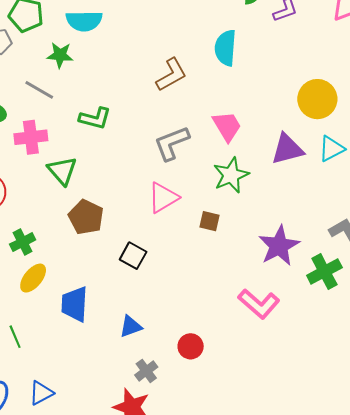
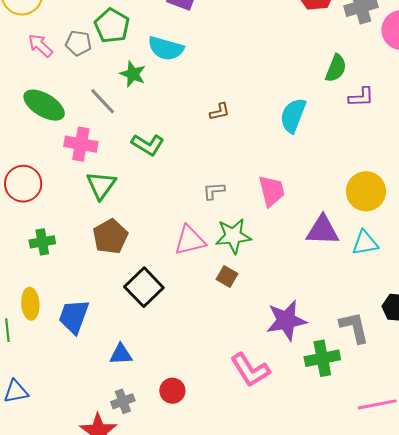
brown L-shape: (171, 75) -> (220, 112), moved, size x0.6
gray L-shape: (172, 143) -> (214, 191), size x0.6
green star: (231, 175) -> (233, 236), moved
black square: (133, 256) -> (144, 287), size x1.4
yellow ellipse: (33, 278) -> (30, 304), moved, turned -60

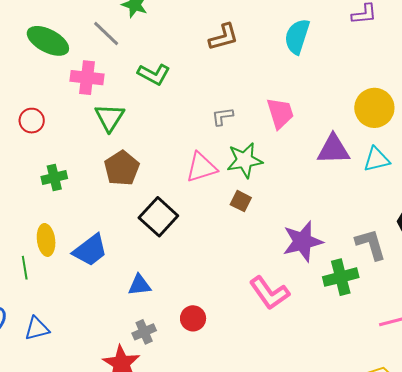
brown L-shape: (220, 112) -> (224, 37), size x1.5
red circle: (23, 184) -> (32, 121), size x0.7
blue trapezoid: (74, 316) -> (90, 250), turned -144

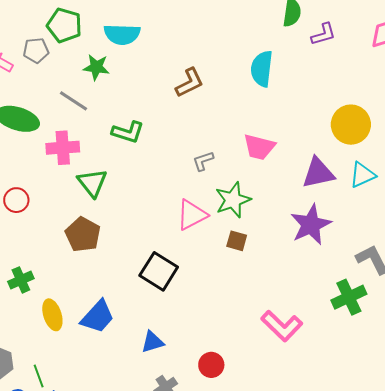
pink trapezoid: (280, 113) -> (259, 147), turned 132
brown pentagon: (122, 168) -> (83, 235), moved
green cross: (54, 178) -> (21, 280), moved
purple star: (303, 241) -> (311, 225), moved
green line: (25, 268) -> (39, 376), moved

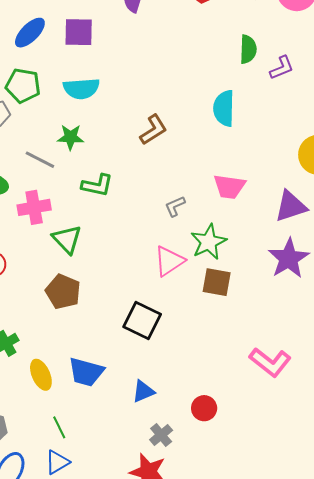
green star: (96, 67) -> (71, 137), moved
brown square: (237, 241) -> (217, 282), size x1.4
blue trapezoid: (98, 317) -> (86, 372), turned 69
green line: (39, 376) -> (59, 427), moved

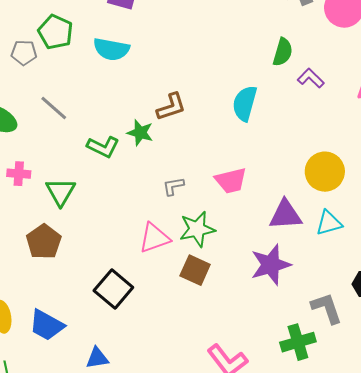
purple L-shape: (282, 68) -> (311, 78), turned -128
green star: (71, 137) -> (140, 133), moved
pink trapezoid: (229, 187) -> (231, 181), turned -36
pink cross: (34, 207) -> (19, 174), moved, size x0.7

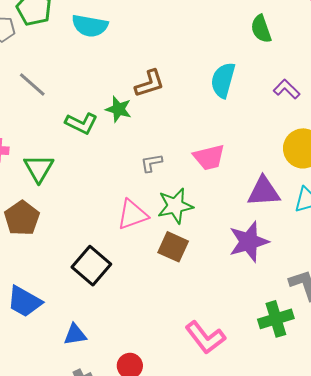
green semicircle: (283, 52) -> (261, 29), turned 144
purple L-shape: (311, 78) -> (287, 89), moved

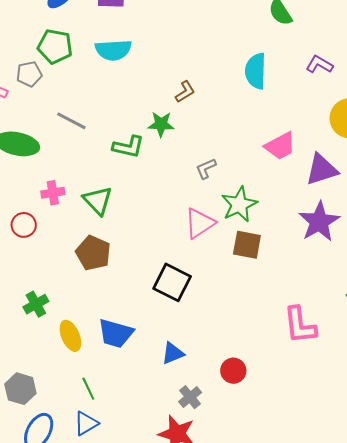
brown L-shape: (150, 84) -> (185, 92), size x0.7
pink trapezoid: (209, 157) -> (280, 146), moved
pink L-shape: (205, 338) -> (300, 325), turned 45

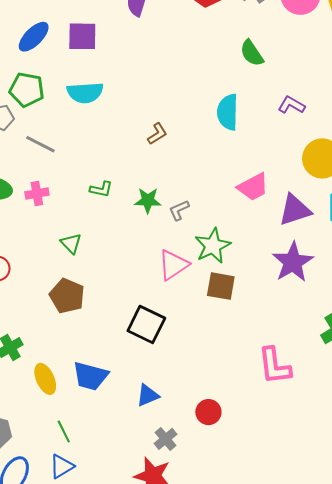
gray line: (71, 121) -> (40, 144), moved
green star: (161, 124) -> (148, 200), moved
green L-shape: (128, 147) -> (101, 189), size x0.7
pink cross: (53, 193) -> (37, 194), moved
green triangle: (98, 201) -> (71, 243), size x0.7

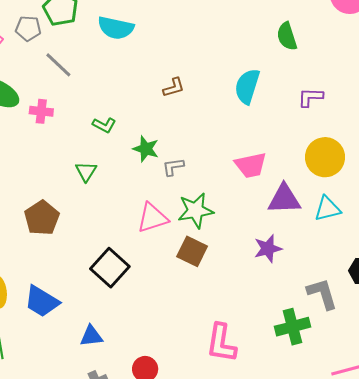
purple L-shape: (291, 105) -> (310, 97), turned -44
green triangle: (71, 243) -> (86, 171), moved
purple star: (293, 262) -> (268, 249), size x0.7

